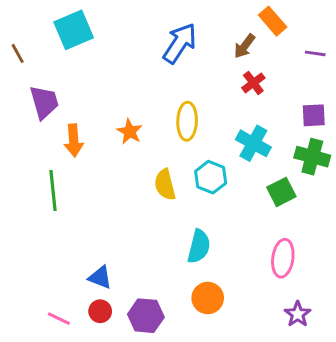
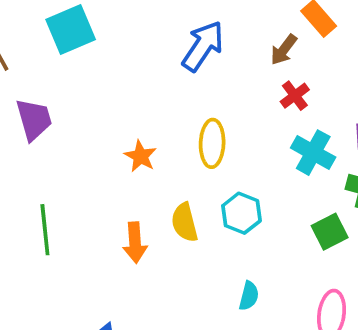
orange arrow: (74, 140) -> (135, 243), moved
cyan cross: (253, 143) -> (313, 153), moved
cyan semicircle: (199, 246) -> (249, 296), moved, size x0.7

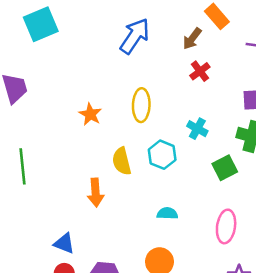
cyan cross: (313, 153) -> (197, 129), moved, size x0.7
orange arrow: (135, 243) -> (96, 193), moved
cyan semicircle: (249, 296) -> (167, 213), turned -102

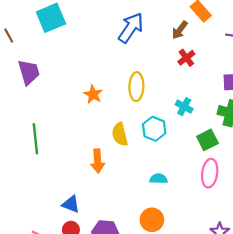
pink ellipse: (226, 226) -> (210, 173), moved

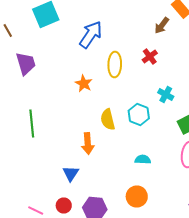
blue arrow: (131, 28) -> (91, 34), moved
red cross: (186, 58) -> (150, 56), moved
yellow ellipse: (136, 87) -> (115, 64), moved
blue triangle: (71, 204) -> (71, 174), moved, turned 42

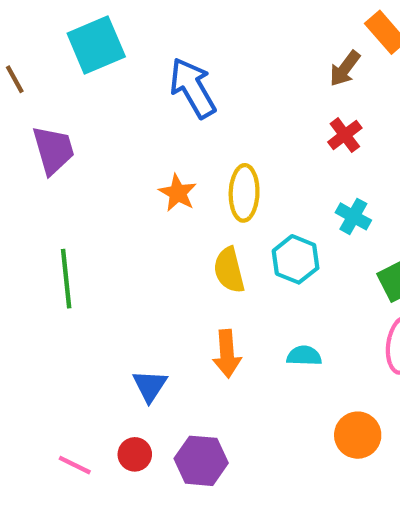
blue arrow: (91, 34) -> (193, 88), turned -64
red cross: (150, 56) -> (345, 135), moved
yellow ellipse: (115, 64) -> (244, 193), moved
orange arrow: (88, 144) -> (227, 354), moved
orange circle: (137, 196) -> (358, 435), moved

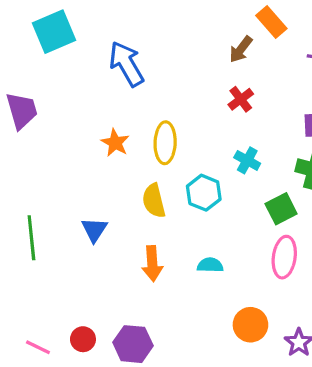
green line: (66, 279) -> (31, 238), moved
blue triangle: (150, 386) -> (94, 230), moved

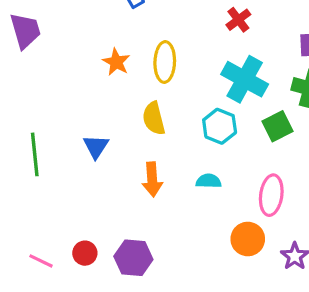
cyan cross: (247, 160) -> (245, 79), size x1.8
cyan hexagon: (204, 193) -> (220, 126), moved
pink ellipse: (284, 257) -> (271, 195), moved

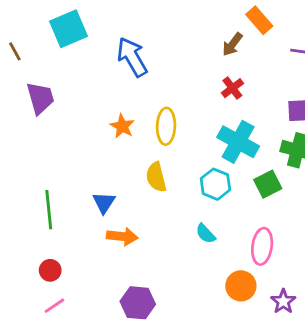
orange arrow: (152, 179) -> (122, 236), moved, turned -80
cyan semicircle: (209, 181) -> (206, 234), turned -135
red circle: (85, 253) -> (50, 270), moved
pink line: (41, 261) -> (54, 306), turned -60

